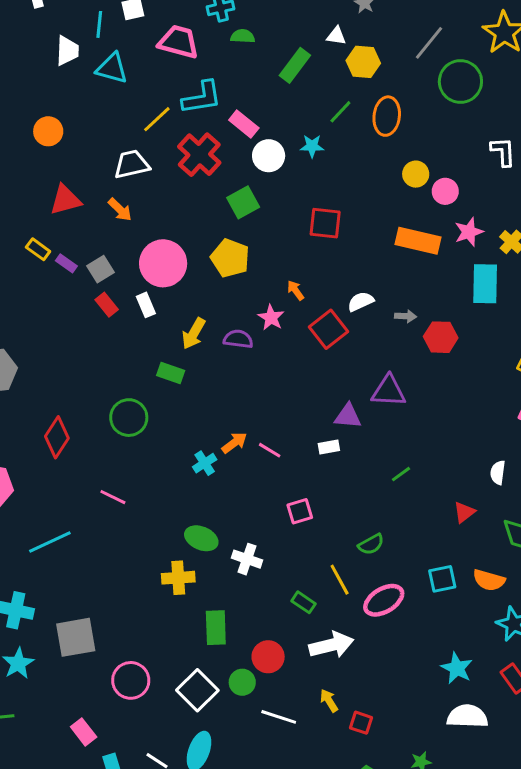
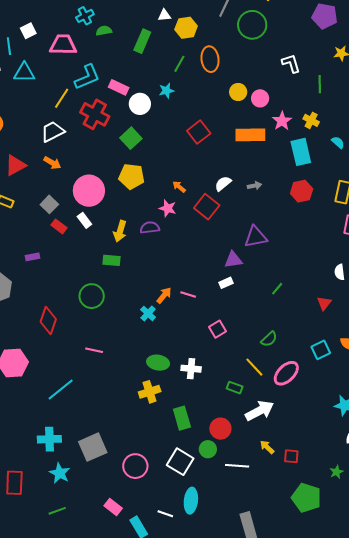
red square: (325, 223) -> (199, 132), moved, turned -30
purple rectangle: (66, 263) -> (32, 257), moved, turned -32
red hexagon: (441, 337) -> (302, 191), moved

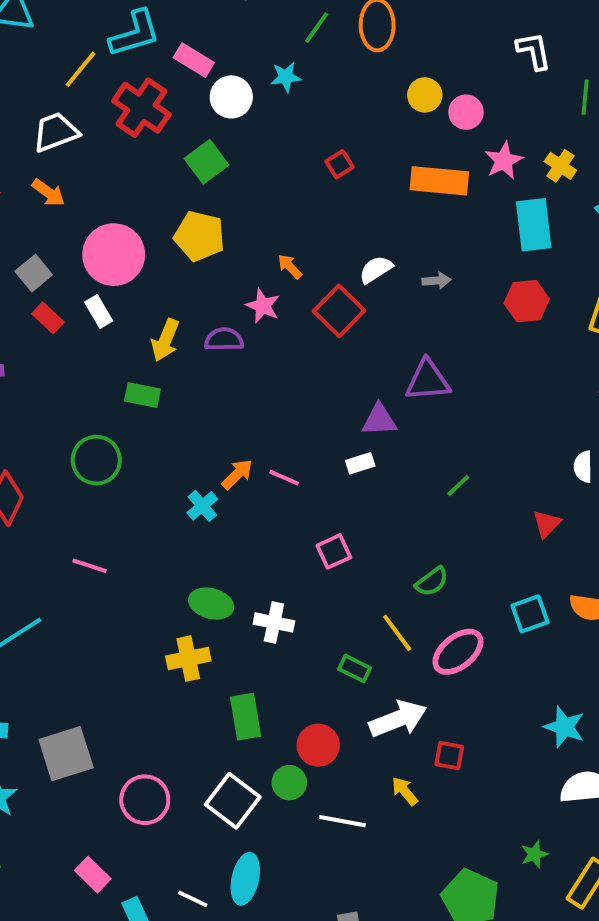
red square: (199, 132) -> (339, 164), size x0.6
red square: (291, 456) -> (449, 755), moved

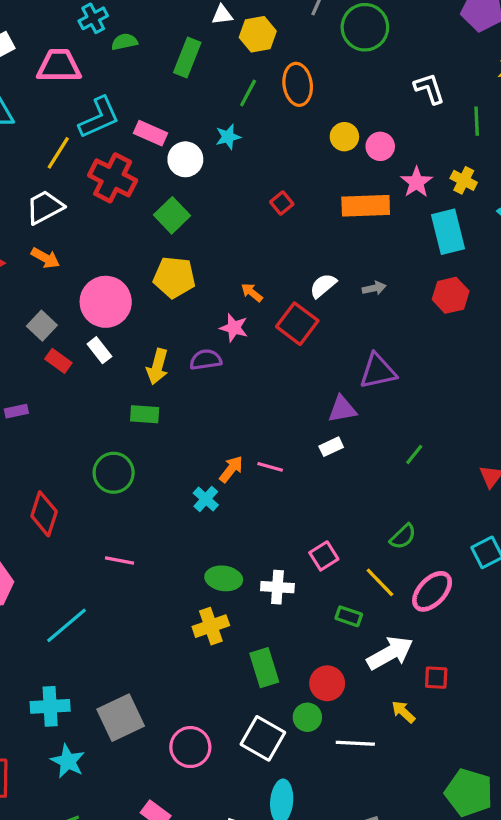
pink square: (334, 551) -> (324, 556), moved

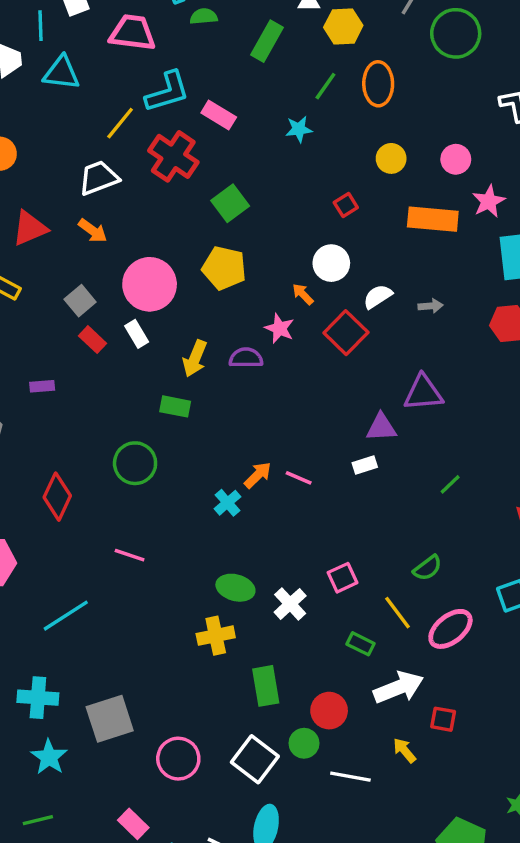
yellow circle: (344, 137) -> (391, 158), moved
white circle: (185, 159) -> (331, 263), moved
white cross: (277, 587) -> (290, 604), turned 36

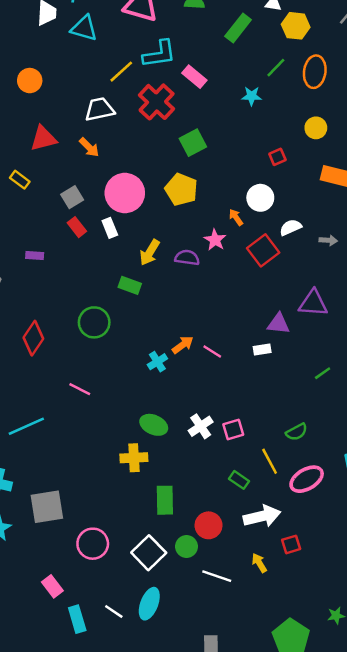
white cross: (290, 604) -> (201, 426), moved
red square: (443, 719) -> (291, 544), turned -36

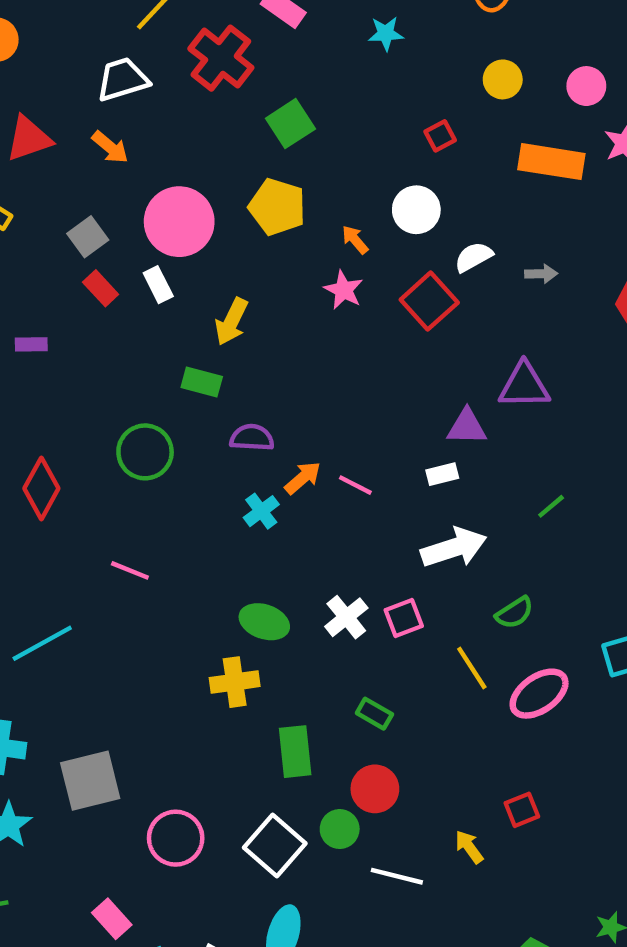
orange arrow: (236, 217) -> (355, 240), moved
purple semicircle: (187, 258) -> (252, 438), moved
green rectangle: (239, 480) -> (374, 714), moved
white arrow: (262, 516) -> (454, 548), moved

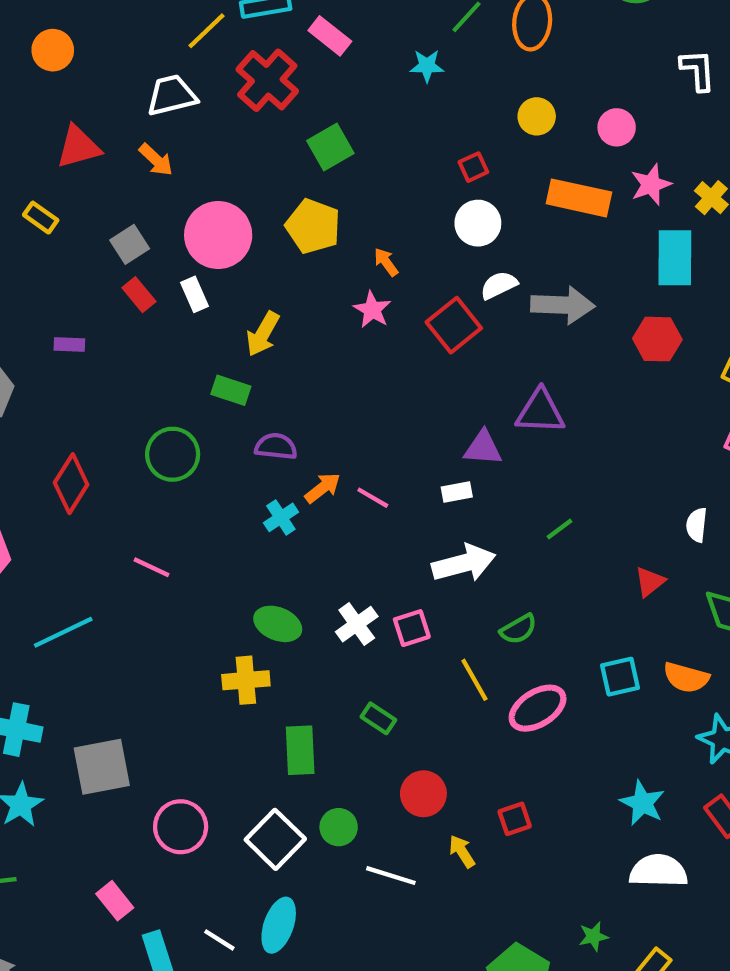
white circle: (416, 210) -> (478, 223), moved
gray arrow: (541, 274) -> (563, 305), size x2.0
red circle: (375, 789) -> (423, 794), moved

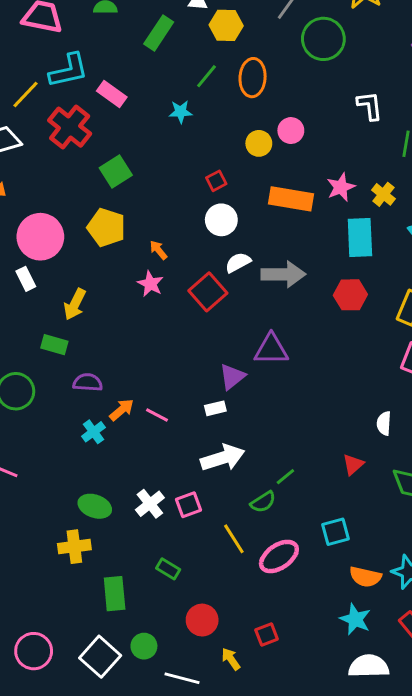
pink circle: (617, 127) -> (291, 131), moved
purple triangle: (483, 448) -> (232, 377), turned -40
green line: (559, 529) -> (285, 477), moved
orange semicircle: (686, 678) -> (365, 577), moved

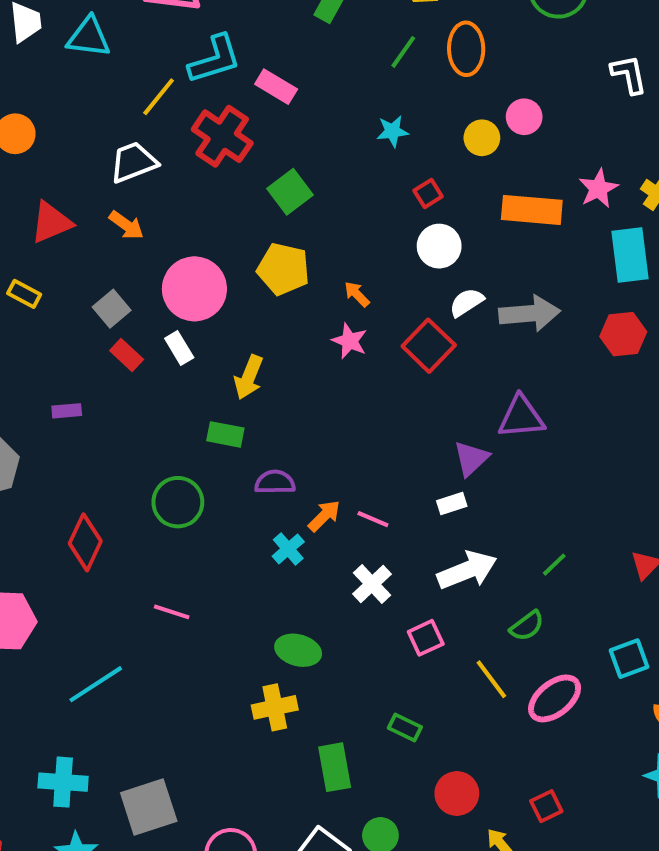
cyan star: (181, 112) -> (393, 131), moved
green line: (285, 477) -> (554, 565), moved
white cross: (150, 504) -> (372, 584), moved

